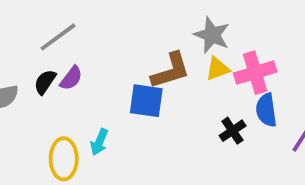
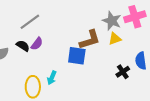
pink cross: (255, 73) -> (135, 17), moved
black semicircle: (45, 82) -> (23, 46), turned 88

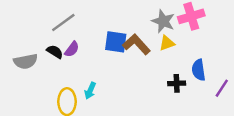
brown L-shape: (90, 40) -> (136, 44), turned -115
blue square: (77, 56) -> (116, 42), moved
black cross: (123, 72) -> (177, 83), turned 32

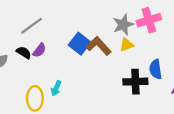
gray star: (163, 21) -> (123, 25), turned 30
blue square: (116, 42) -> (80, 44), turned 30
black cross: (177, 83) -> (135, 82), size x1.5

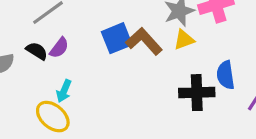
blue square: (80, 44) -> (117, 38), turned 30
cyan arrow: (56, 88) -> (64, 91), moved
yellow ellipse: (35, 98) -> (53, 117), turned -50

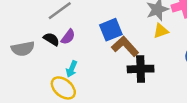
brown L-shape: (144, 41) -> (125, 46), moved
black cross: (197, 93) -> (141, 69), moved

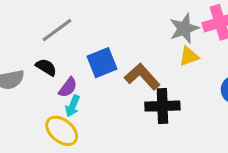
blue square: (111, 30) -> (102, 63), moved
purple semicircle: (68, 37) -> (68, 87), moved

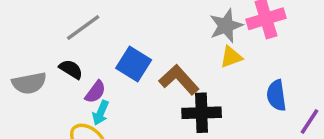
blue square: (102, 63) -> (134, 64), turned -36

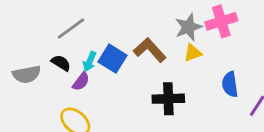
brown L-shape: (179, 80) -> (150, 50), moved
cyan arrow: (101, 113) -> (90, 61), moved

